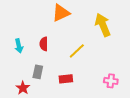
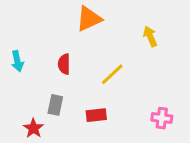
yellow arrow: (103, 25) -> (150, 36), size x0.6
cyan arrow: (19, 46) -> (17, 61), moved

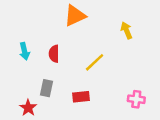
cyan arrow: (17, 61) -> (24, 51), moved

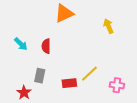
cyan arrow: (24, 51) -> (21, 44), turned -32
yellow line: (95, 62) -> (89, 74), moved

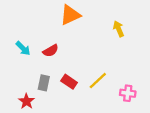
red semicircle: (46, 46) -> (51, 51), turned -120
red rectangle: (69, 83) -> (69, 82), moved, turned 40

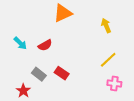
yellow line: (98, 81) -> (108, 60), moved
gray rectangle: (44, 83) -> (39, 74), turned -64

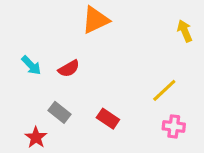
yellow arrow: (106, 26) -> (185, 31), moved
red rectangle: (62, 73) -> (108, 119), moved

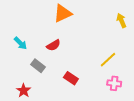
red semicircle: (69, 69) -> (53, 45), moved
gray rectangle: (59, 112) -> (38, 66), moved

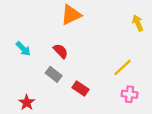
red semicircle: (53, 45) -> (61, 51), turned -104
gray rectangle: (38, 66) -> (54, 74), moved

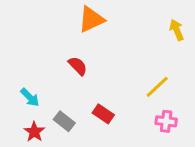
cyan arrow: (23, 49) -> (30, 97), moved
gray rectangle: (54, 74) -> (64, 121), moved

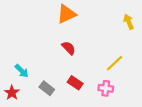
red semicircle: (78, 66) -> (69, 48), moved
pink cross: (166, 121) -> (106, 88), moved
red star: (34, 132) -> (12, 93), moved

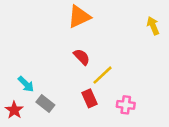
yellow line: (114, 63) -> (102, 75), moved
red rectangle: (75, 83) -> (89, 98), turned 32
gray rectangle: (47, 88) -> (45, 104), moved

